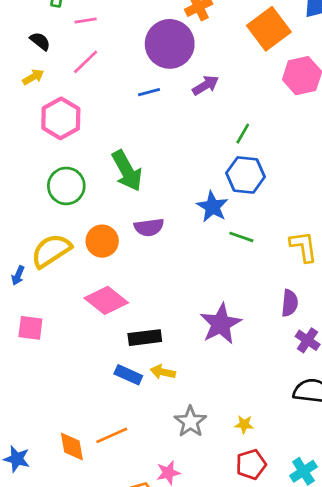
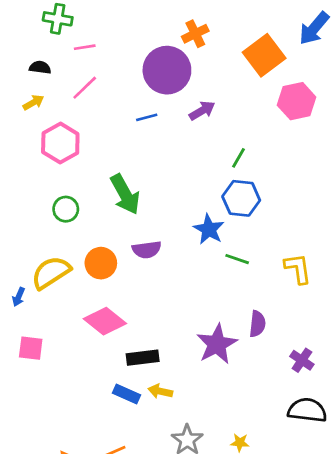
black semicircle: (40, 41) -> (40, 67), turned -30
green circle: (66, 186) -> (66, 209), size x0.7
purple semicircle: (290, 303) -> (257, 324), moved

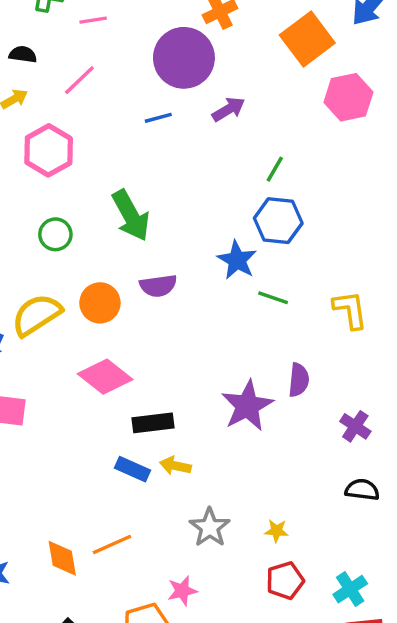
pink line: (85, 47) -> (93, 20), moved
black semicircle: (307, 410) -> (362, 490), size x0.7

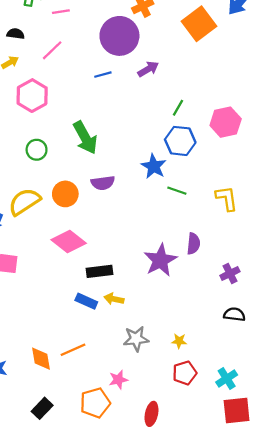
pink hexagon: (348, 97) -> (226, 122), moved
purple cross: (355, 426) -> (230, 274), turned 30
gray star: (210, 527) -> (136, 339), turned 30

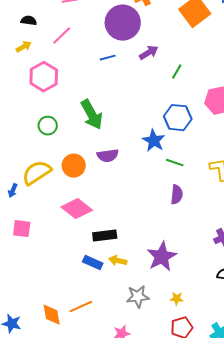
green line: (178, 108) -> (177, 72), moved
purple semicircle: (193, 244) -> (177, 195), moved
purple star: (160, 260) -> (162, 257), moved

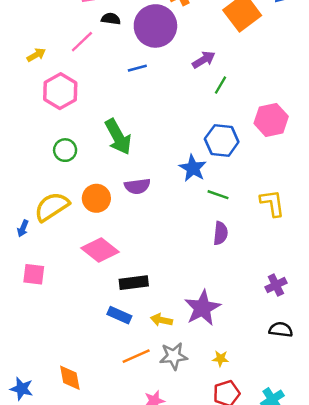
black semicircle: (29, 21) -> (111, 19), moved
purple arrow: (149, 53) -> (204, 60), moved
yellow arrow: (118, 261) -> (161, 320), moved
orange line: (81, 307) -> (136, 356), moved

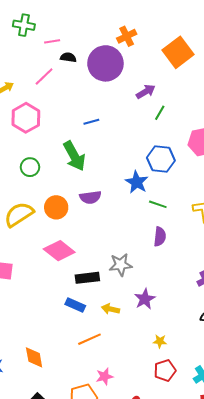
blue line: (137, 68) -> (91, 122), moved
purple star: (202, 308) -> (145, 299), size x0.7
gray star: (174, 356) -> (121, 265), moved

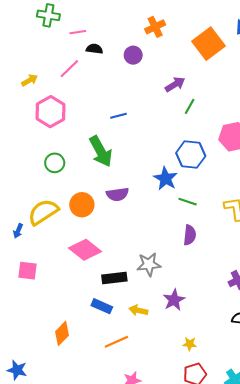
purple circle: (105, 63) -> (133, 55), size x0.5
orange diamond: (34, 357) -> (62, 333), moved, turned 55

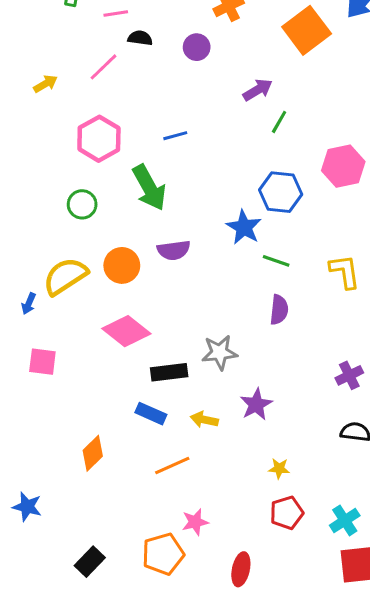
pink hexagon: (51, 112) -> (99, 139), moved

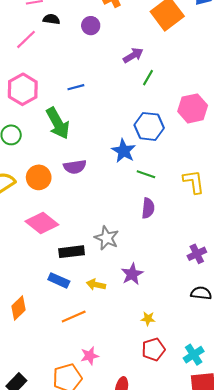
gray star: (220, 352) -> (107, 238), turned 30

